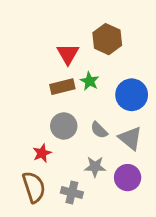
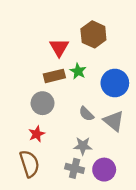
gray circle: (64, 126) -> (43, 103), moved
purple circle: (128, 178) -> (104, 170), moved
gray cross: (72, 193) -> (75, 168), moved

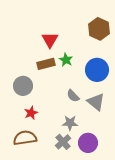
brown hexagon: (93, 34) -> (99, 29), moved
gray circle: (43, 103) -> (23, 86), moved
brown semicircle: (29, 164) -> (25, 138), turned -80
gray cross: (75, 168) -> (63, 142), turned 35

